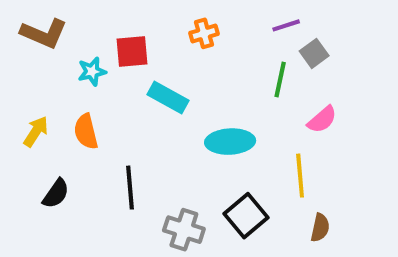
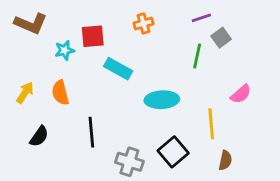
pink semicircle: (322, 120) -> (241, 94), moved

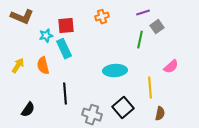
cyan rectangle: (118, 69) -> (64, 49), moved, turned 36
black semicircle: (39, 136) -> (28, 110), moved

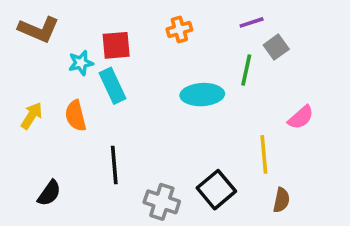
cyan ellipse: (115, 71) -> (202, 95), moved

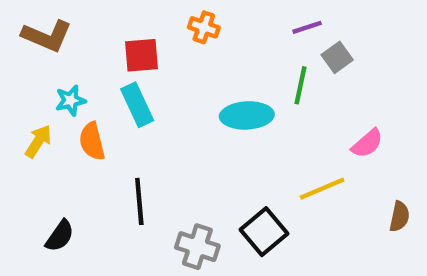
orange cross: (179, 29) -> (204, 27), moved, turned 35
cyan star: (81, 63) -> (71, 100), moved
yellow line: (264, 154) -> (322, 189), turned 72
brown semicircle: (281, 200) -> (399, 217), moved

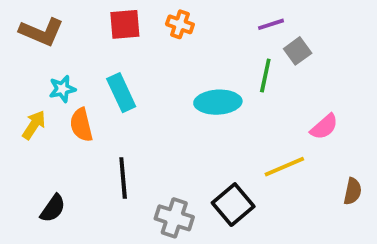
red square: (141, 55) -> (125, 24), moved

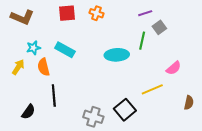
cyan rectangle: (121, 93) -> (65, 50), turned -36
black line: (123, 178) -> (54, 95), moved

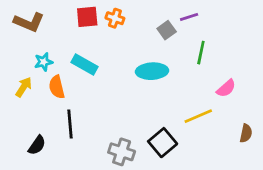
orange cross: (96, 13) -> (115, 18), moved
gray square: (159, 27) -> (167, 30), moved
green line: (142, 41) -> (201, 53), moved

